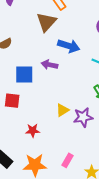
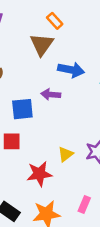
yellow triangle: (62, 110) -> (66, 154), moved
red star: (33, 130) -> (39, 174), size x1.5

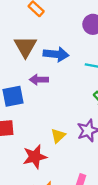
brown triangle: (42, 45) -> (25, 47), moved

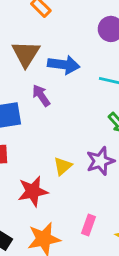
purple arrow: (39, 80) -> (41, 96), turned 54

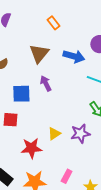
blue arrow: (64, 65) -> (74, 56), moved

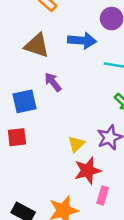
brown triangle: (39, 53) -> (37, 46), turned -40
red star: (31, 148) -> (88, 171), moved

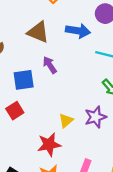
red square: (17, 137) -> (15, 111), turned -30
red star: (88, 171) -> (49, 145), moved

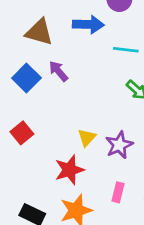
blue square: (24, 80) -> (26, 78), moved, turned -30
purple star: (95, 117) -> (119, 145), moved

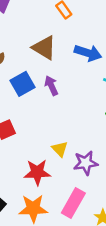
yellow triangle: (87, 138) -> (60, 149), turned -42
pink rectangle: (118, 192) -> (73, 203), size x1.6

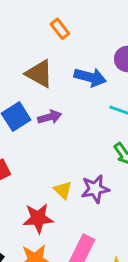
purple arrow: (51, 86) -> (50, 117), turned 102
purple star: (86, 163) -> (95, 189), moved

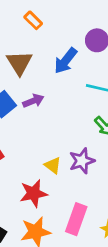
brown triangle: (39, 74) -> (19, 63), turned 36
blue arrow: (90, 77) -> (66, 61), turned 120

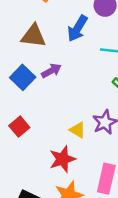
brown triangle: (19, 63) -> (34, 36), turned -44

